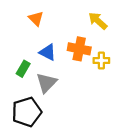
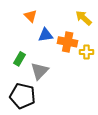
blue triangle: (48, 52) -> (46, 35), moved, turned -35
black pentagon: (27, 112) -> (23, 96), turned 30

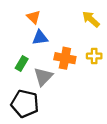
blue triangle: (46, 35) -> (40, 38), moved
orange cross: (68, 42) -> (65, 58), moved

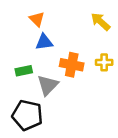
green rectangle: (22, 64) -> (24, 71), turned 48

